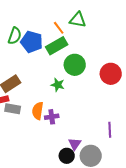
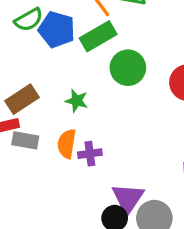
green semicircle: (15, 36) -> (29, 20), turned 42
green star: (58, 85) -> (77, 101), moved
purple triangle: (75, 144) -> (128, 198), size x1.5

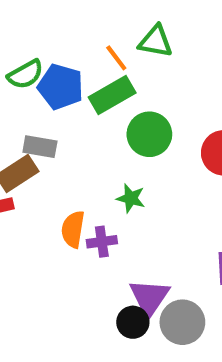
green star: (77, 101) -> (131, 198), moved
gray rectangle: (25, 140) -> (40, 147), moved

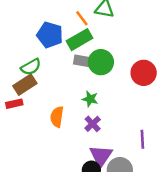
green semicircle: (25, 74) -> (31, 67), moved
gray rectangle: (40, 147) -> (83, 61), moved
purple cross: (102, 242) -> (93, 124), moved, turned -35

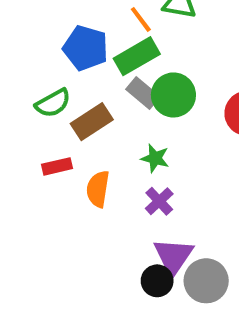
gray rectangle: (83, 61) -> (143, 93), turned 30
brown rectangle: (25, 85) -> (92, 122), moved
red rectangle: (14, 104) -> (57, 166), moved

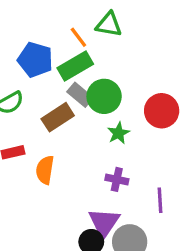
brown rectangle: (92, 122) -> (58, 117), moved
green star: (155, 158) -> (118, 133), moved, turned 30
purple cross: (159, 201) -> (117, 179), moved, turned -35

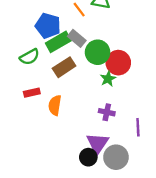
green rectangle: (75, 66) -> (58, 42), moved
gray rectangle: (80, 95) -> (77, 38), moved
red circle: (162, 111) -> (118, 63), moved

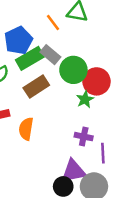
blue pentagon: (48, 26) -> (18, 40), turned 30
purple line: (138, 127) -> (103, 153), moved
purple triangle: (98, 143) -> (73, 171), turned 45

